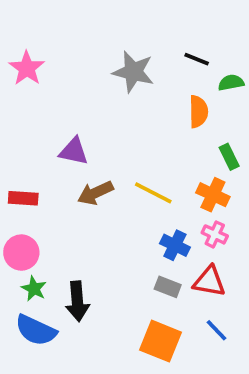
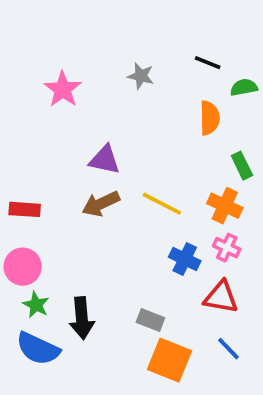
pink star: (27, 68) -> (63, 89), moved
gray star: (133, 72) -> (141, 76), size x0.6
purple triangle: (74, 151) -> (105, 160), moved
gray rectangle: (168, 287) -> (150, 320), moved

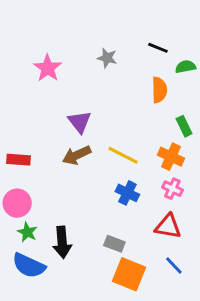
purple triangle: (105, 160) -> (80, 122), turned 40
blue cross: (185, 259) -> (127, 193), moved

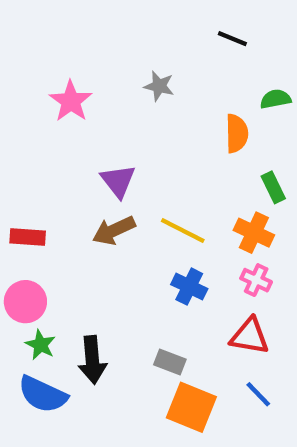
black line: (158, 48) -> (232, 39), moved

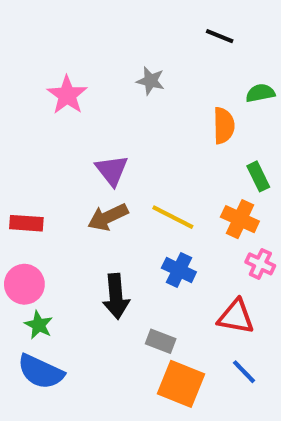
pink cross: (256, 280) -> (260, 264), moved
black arrow: (92, 360) -> (116, 296), moved

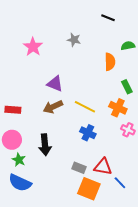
purple triangle: (112, 170) -> (55, 84), turned -30
black arrow: (116, 296) -> (45, 145), moved
red triangle: (236, 317) -> (103, 167), moved

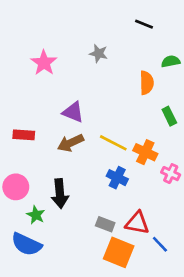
orange cross: (118, 108) -> (145, 152), moved
red rectangle: (13, 110) -> (24, 135), moved
green star: (19, 160) -> (36, 215), moved

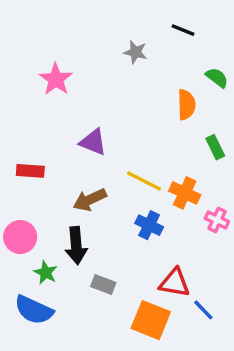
gray star: (99, 53) -> (136, 52), moved
green semicircle: (171, 61) -> (217, 78), turned 48
brown arrow: (71, 143) -> (90, 200), moved
gray rectangle: (105, 224) -> (103, 284), moved

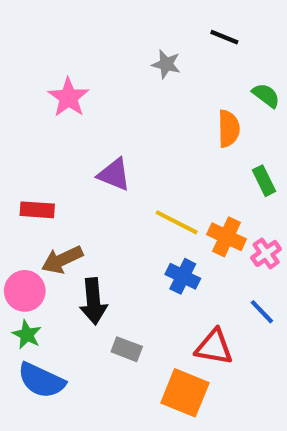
brown arrow: (90, 200) -> (62, 260), moved
pink cross: (217, 220) -> (266, 253), moved, turned 30
green star: (46, 273) -> (27, 335), moved
blue line: (203, 310) -> (262, 312), moved

